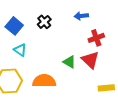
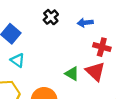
black cross: (44, 22) -> (51, 17), moved
red cross: (96, 38) -> (102, 47), turned 35

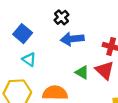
blue arrow: (85, 23) -> (72, 39), moved, size x1.5

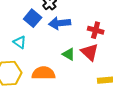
blue square: (23, 34) -> (33, 18), moved

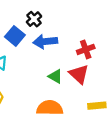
red cross: (96, 30) -> (86, 49), turned -35
orange semicircle: (44, 73) -> (50, 108), moved

